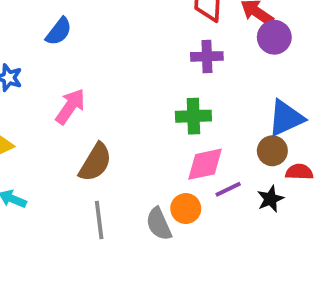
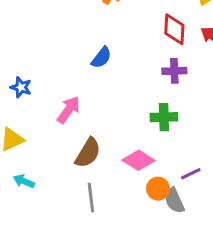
blue semicircle: (59, 31) -> (101, 58), moved
pink diamond: (205, 164) -> (139, 160), moved, turned 44
gray semicircle: (159, 224) -> (174, 201), moved

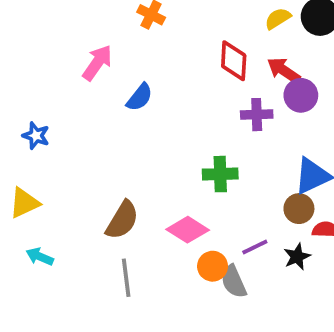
purple cross: (174, 71) -> (257, 115), moved
pink arrow: (69, 110) -> (97, 63), moved

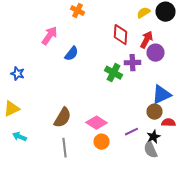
red arrow: (284, 70) -> (146, 40), turned 84
green cross: (220, 174) -> (114, 73), moved, turned 30
orange circle: (213, 266) -> (102, 142), moved
gray semicircle: (234, 282) -> (150, 150), moved

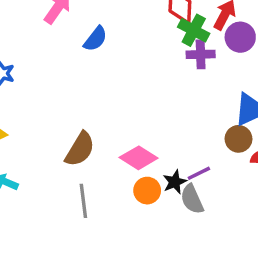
green cross: (114, 73) -> (194, 30), moved
black star: (154, 137) -> (175, 182), moved
gray semicircle: (150, 150) -> (192, 199), moved

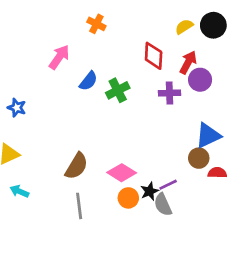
green cross: (194, 30) -> (118, 90), moved, turned 35

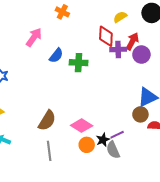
yellow semicircle: (184, 27) -> (120, 17), moved
green cross: (118, 90) -> (79, 63), turned 30
purple cross: (169, 93) -> (118, 49), moved

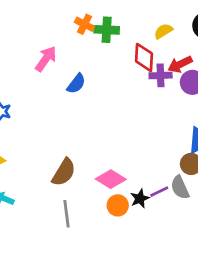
red arrow: (132, 41) -> (180, 64), turned -144
green cross: (79, 63) -> (107, 30), moved
gray semicircle: (113, 150) -> (180, 187), moved

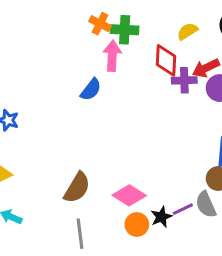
pink arrow: (46, 59) -> (112, 56), moved, turned -32

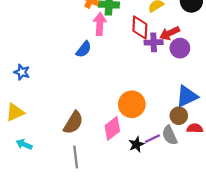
pink diamond: (129, 195) -> (112, 128), turned -70
orange circle: (137, 224) -> (132, 104), moved, size x1.5

